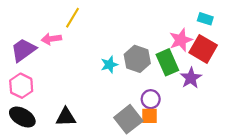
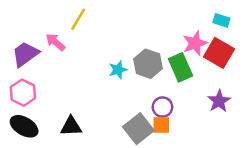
pink arrow: (51, 39) -> (55, 42), turned 48
purple star: (191, 78) -> (219, 101), moved

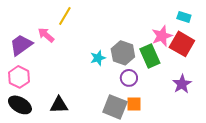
purple circle: (162, 107) -> (129, 78), moved
gray square: (138, 129) -> (115, 107), turned -30

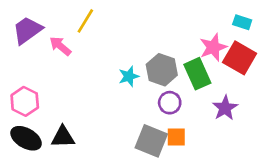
purple trapezoid: (21, 45) -> (27, 30), moved
purple star: (182, 84) -> (225, 108), moved
black triangle: (59, 105) -> (63, 137), moved

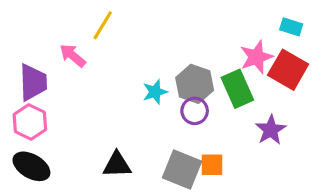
purple trapezoid: (27, 30) -> (33, 82), moved, turned 124
purple circle: (170, 103) -> (195, 111), moved
black triangle: (63, 137) -> (117, 165), moved

